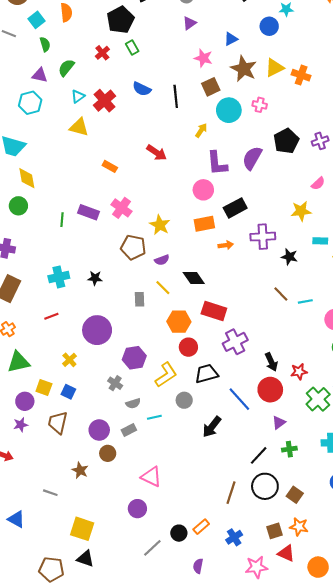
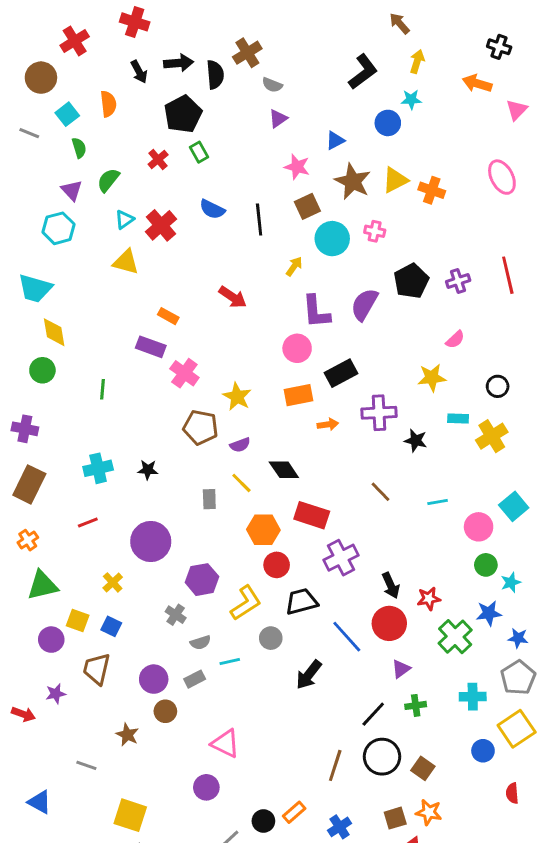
purple triangle: (40, 75) -> (72, 190), turned 35
purple rectangle: (89, 212) -> (151, 347), moved
brown line: (281, 294) -> (381, 492), moved
purple star: (21, 425) -> (56, 694), moved

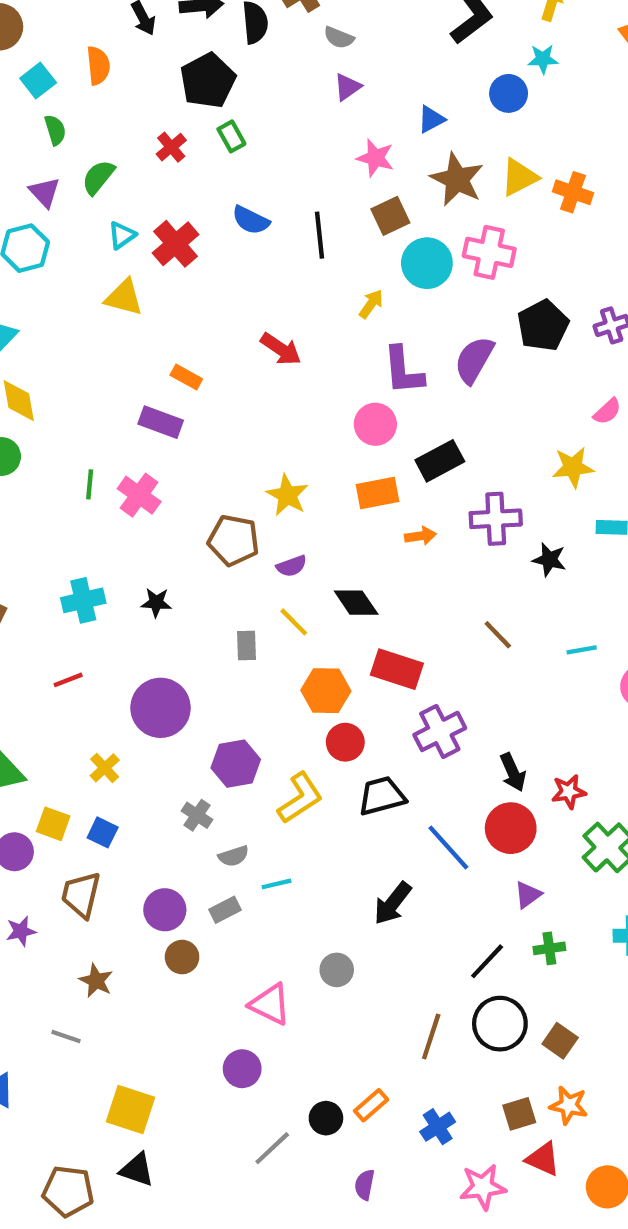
pink cross: (375, 231) -> (489, 252), size x1.6
pink cross: (184, 373) -> (139, 495), moved
gray circle: (271, 638) -> (337, 970), moved
brown star: (127, 735) -> (96, 981), moved

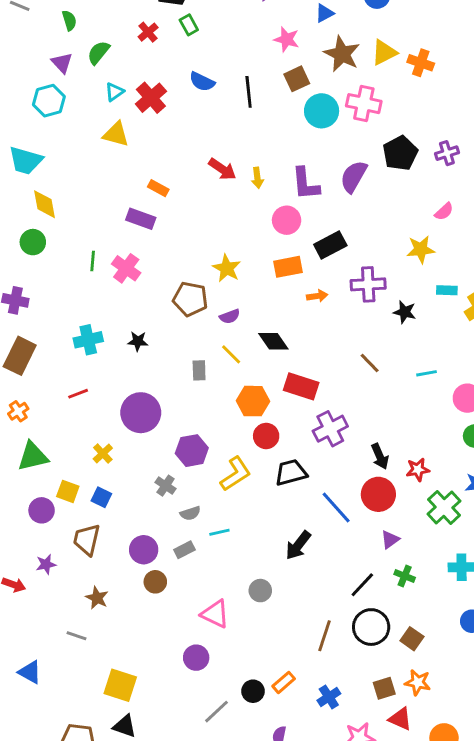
yellow arrow: (371, 304) -> (257, 178), moved, turned 138
green cross: (549, 948) -> (405, 576), turned 30

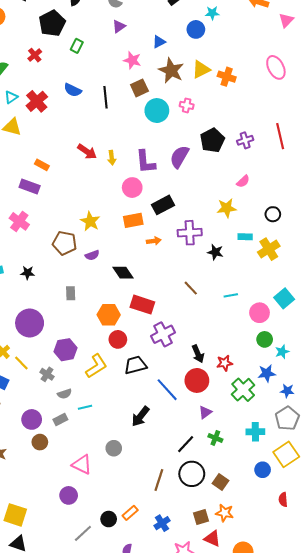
green rectangle: (189, 25) -> (77, 46), moved, turned 56
pink cross: (364, 104) -> (187, 105), size x0.6
yellow line: (231, 354) -> (21, 363), moved

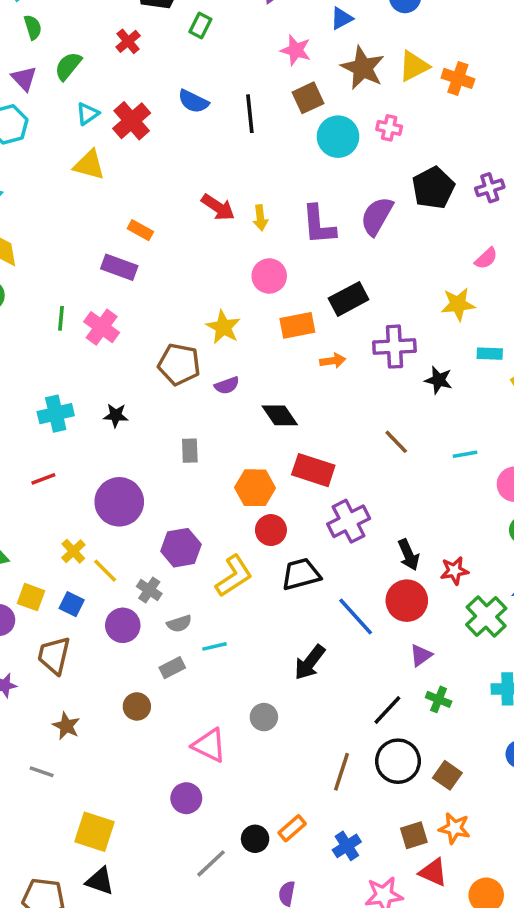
pink circle: (132, 188) -> (269, 276), moved
purple circle: (32, 419) -> (123, 625), moved

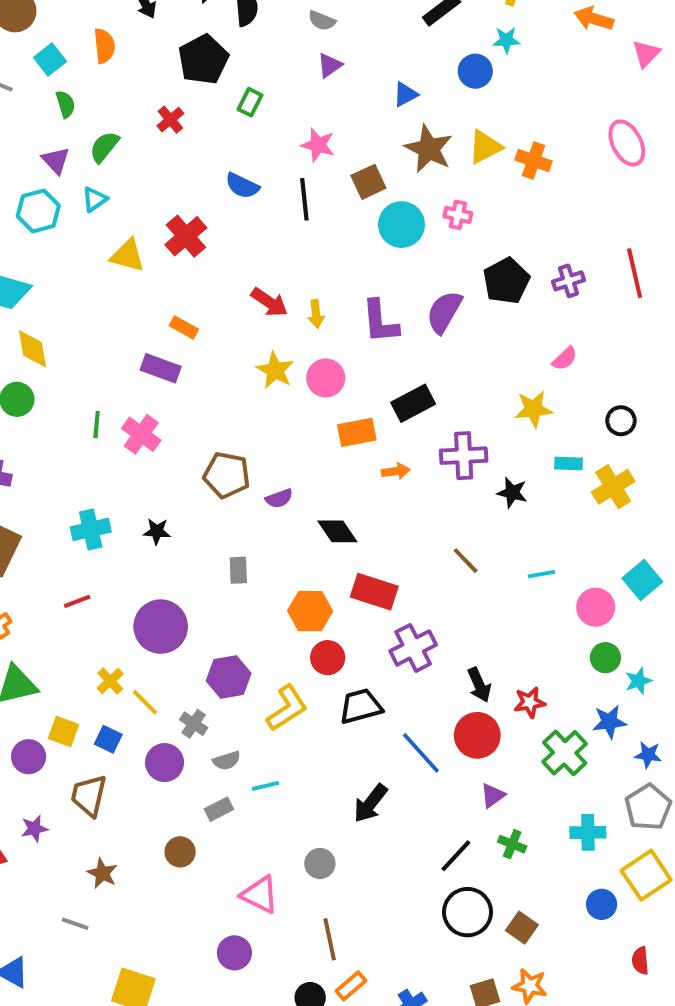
pink star: (296, 50) -> (318, 145), moved
cyan triangle: (87, 114) -> (95, 199), moved
red cross: (132, 121) -> (186, 236), moved
yellow star: (223, 327) -> (275, 370), moved
brown line: (342, 772) -> (330, 939), moved, turned -30

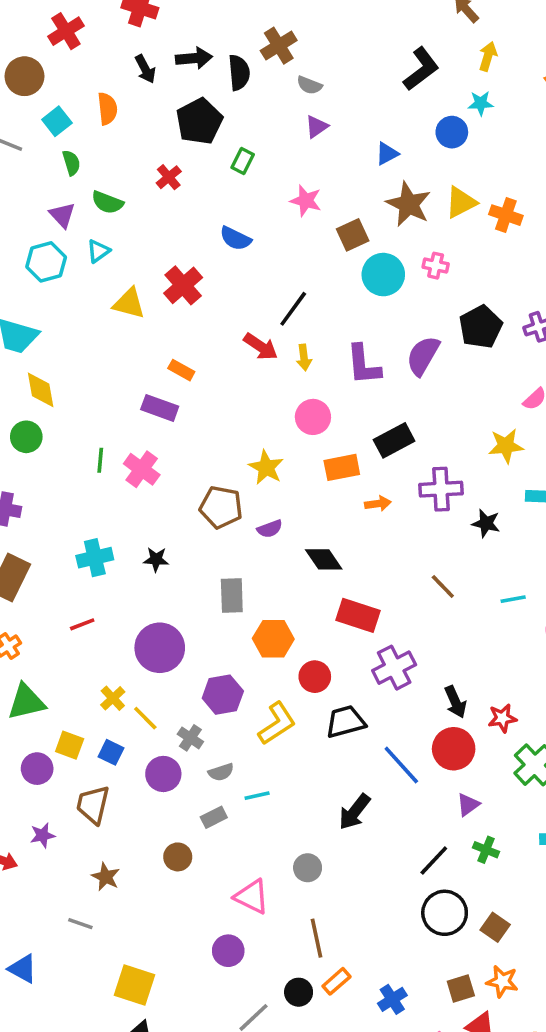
green semicircle: (104, 147) -> (107, 202), turned -108
black line: (304, 199) -> (293, 309), moved, turned 42
yellow star: (275, 370) -> (266, 467), moved
gray rectangle: (238, 570) -> (232, 595), size x1.4
orange hexagon: (310, 611) -> (273, 639), moved

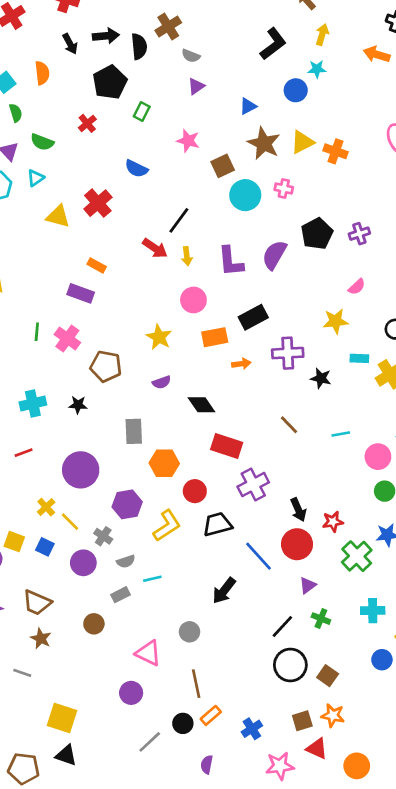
brown pentagon: (221, 507) -> (106, 366), moved
brown trapezoid: (93, 805) -> (37, 603), moved, turned -80

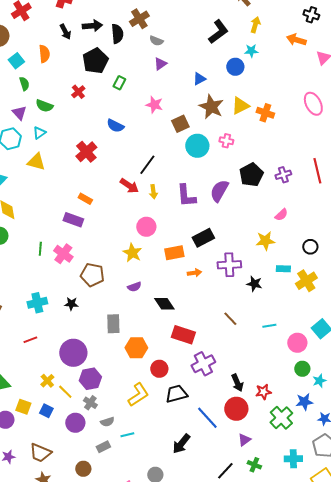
yellow triangle: (58, 216) -> (36, 162), moved
pink circle: (193, 300) -> (146, 227), moved
purple hexagon: (127, 504) -> (90, 379), moved

